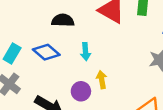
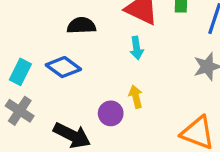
cyan arrow: (86, 52) -> (137, 48), moved

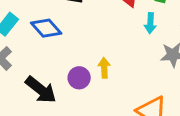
cyan arrow: (137, 48) -> (150, 23), moved

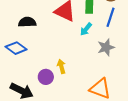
cyan arrow: (150, 23) -> (86, 29), turned 48

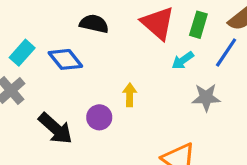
yellow arrow: (61, 66) -> (130, 95), moved

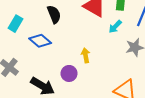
black semicircle: (94, 24) -> (54, 14), turned 66
cyan rectangle: (22, 53) -> (16, 24), moved

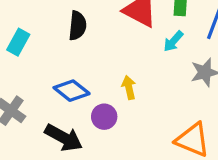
black semicircle: (54, 14) -> (77, 26), turned 30
blue diamond: (40, 41) -> (72, 91), moved

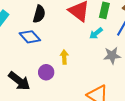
blue diamond: (72, 91) -> (30, 37), moved

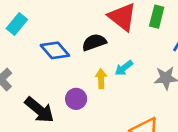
black semicircle: (39, 14) -> (94, 42), moved, turned -126
cyan arrow: (96, 33) -> (124, 68), moved

